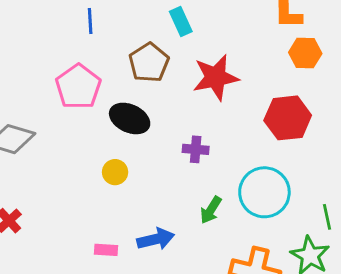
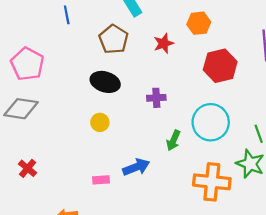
orange hexagon: (305, 53) -> (199, 23), moved
red star: (216, 77) -> (164, 43), size x0.6
pink pentagon: (78, 87) -> (27, 64), moved

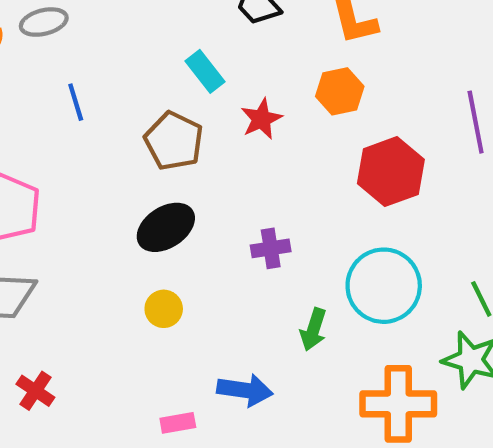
red star: (164, 43) -> (261, 119), moved
black ellipse: (105, 82) -> (166, 227), turned -44
blue arrow: (136, 167) -> (245, 390), turned 35
red cross: (28, 168) -> (35, 391), moved

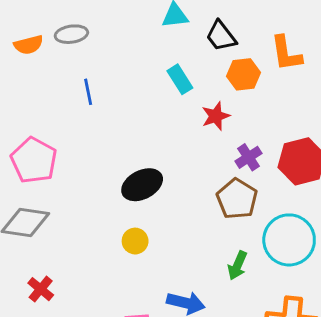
orange hexagon: (340, 91) -> (243, 74), moved
brown pentagon: (174, 141) -> (237, 199), moved
purple cross: (271, 248) -> (249, 157), moved, turned -30

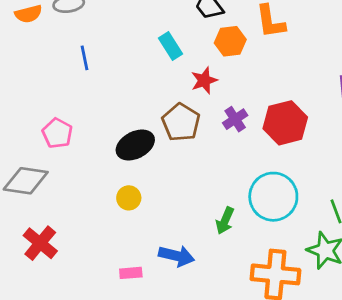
pink pentagon: (34, 160) -> (57, 133), moved, size x0.7
brown pentagon: (237, 199) -> (181, 122), moved
red cross: (41, 289) -> (40, 243), size x1.4

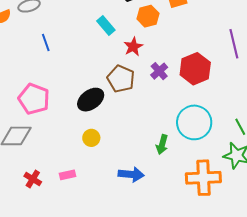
pink pentagon: (57, 133) -> (34, 99), size x1.4
red cross: (40, 243) -> (33, 179), size x0.7
pink rectangle: (131, 273) -> (68, 175), moved

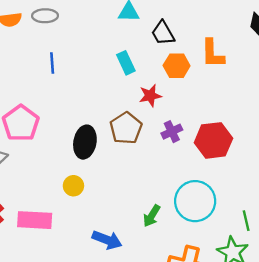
black ellipse: (91, 100) -> (85, 142), turned -60
pink rectangle: (68, 175) -> (35, 220), size x1.8

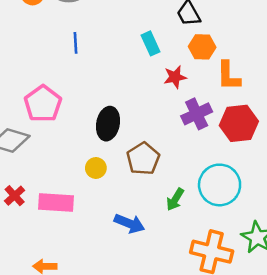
orange L-shape: (213, 54) -> (228, 76), moved
brown pentagon: (126, 128) -> (143, 159), moved
purple cross: (172, 132) -> (197, 114), size x1.4

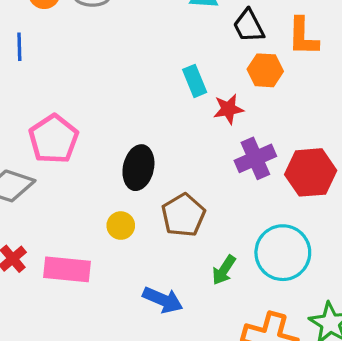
blue line: (75, 43) -> (19, 47), moved
cyan rectangle: (150, 43) -> (195, 81), moved
orange L-shape: (228, 76) -> (303, 37), moved

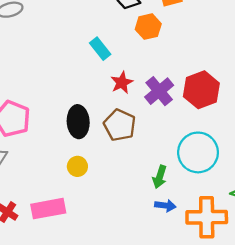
red star: (228, 109) -> (122, 83), moved
brown pentagon: (183, 215) -> (120, 125), moved
blue arrow: (163, 300) -> (165, 206), moved, size x0.7

